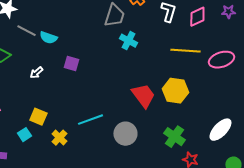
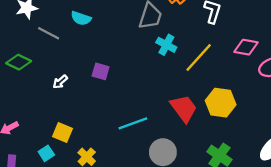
pink diamond: (197, 17) -> (246, 47), moved, turned 35
cyan semicircle: (48, 38) -> (81, 18), moved
yellow line: (185, 51) -> (199, 58), moved, turned -52
cyan line: (90, 120) -> (133, 123), moved

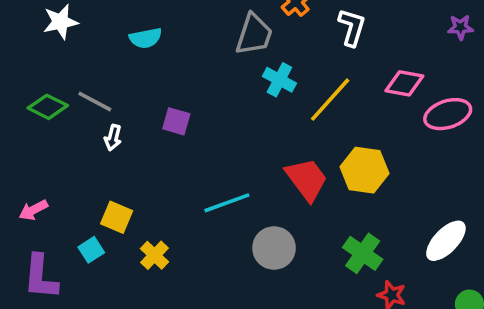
cyan semicircle: (81, 18) -> (146, 38), turned -30
gray line: (49, 33) -> (95, 101), moved
white arrow: (60, 82) -> (113, 138), turned -35

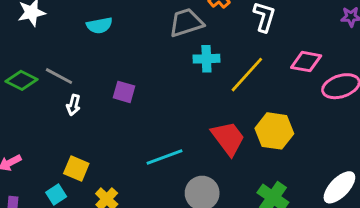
gray trapezoid: (254, 34) -> (186, 23), turned -126
cyan cross: (279, 80) -> (206, 59), turned -30

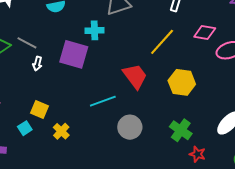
cyan cross: (206, 59) -> (95, 30), moved
purple square: (124, 92) -> (74, 54), size x1.8
red trapezoid: (228, 138) -> (135, 76), moved

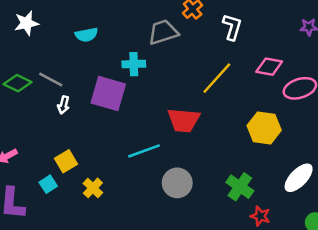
red trapezoid: (135, 76) -> (184, 120), turned 132
yellow hexagon: (182, 82) -> (264, 128), moved
yellow square: (39, 109) -> (66, 161), turned 36

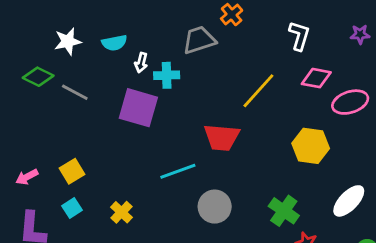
white star: (26, 23) -> (68, 41), moved
white L-shape: (232, 27) -> (299, 36), moved
green diamond: (17, 83) -> (38, 77), moved
white arrow: (63, 105) -> (141, 63), moved
yellow square: (66, 161) -> (72, 171), moved

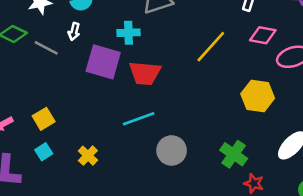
white arrow: (141, 63) -> (74, 31), moved
red trapezoid: (222, 137) -> (145, 73), moved

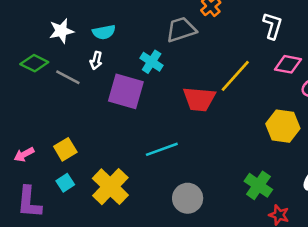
cyan cross: (129, 33) -> (152, 62), turned 35
red trapezoid: (145, 73) -> (199, 99), moved
gray circle: (172, 150) -> (188, 198), moved
yellow cross: (88, 156) -> (110, 187), size x1.8

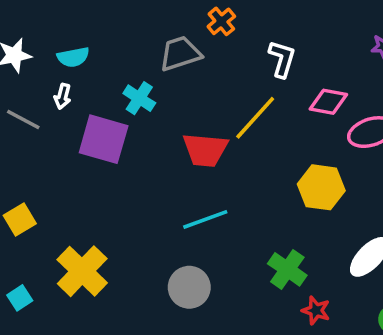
white L-shape: (273, 26) -> (282, 59), moved
cyan line: (162, 149) -> (205, 219), moved
cyan square: (65, 183) -> (20, 298), moved

